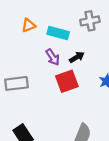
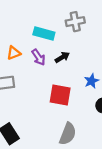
orange triangle: (29, 25) -> (14, 53), moved
red square: (67, 81) -> (60, 95), moved, turned 30

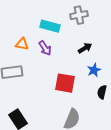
orange triangle: (14, 53) -> (22, 44), turned 32
black arrow: (62, 57) -> (85, 48), moved

